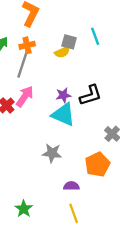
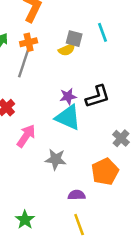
pink arrow: (25, 96) -> (26, 136), moved

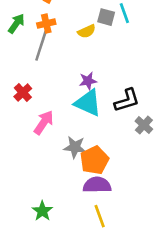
gray square: (74, 39) -> (106, 17), moved
black L-shape: (98, 96) -> (127, 100), moved
orange pentagon: (105, 172) -> (94, 160), moved
purple semicircle: (77, 195) -> (97, 185), size x1.5

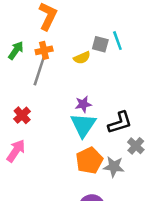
cyan triangle: (88, 103) -> (83, 125), turned 40
pink arrow: (44, 122) -> (16, 151), moved
gray star: (75, 147) -> (114, 167), moved
orange pentagon: (94, 160) -> (89, 160), moved

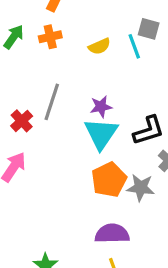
cyan line: (117, 41) -> (134, 46), moved
gray square: (100, 44) -> (149, 29), moved
gray line: (39, 71) -> (52, 102), moved

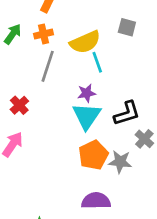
yellow semicircle: (99, 46) -> (85, 42), size x1.6
cyan line: (134, 46) -> (97, 62), moved
gray line: (52, 102) -> (48, 66), moved

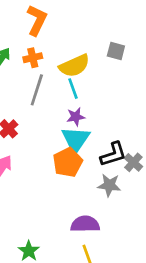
cyan line: (97, 62) -> (73, 89), moved
black L-shape: (127, 113) -> (113, 154), moved
orange pentagon: (93, 155) -> (68, 162), moved

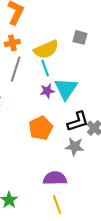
cyan triangle: (76, 140) -> (66, 89), moved

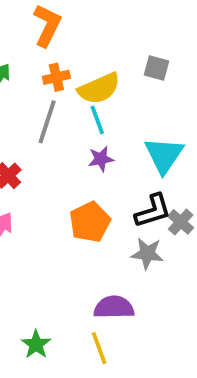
orange cross: (12, 43) -> (56, 77), moved
cyan triangle: (66, 89) -> (164, 155), moved
yellow line: (57, 204) -> (99, 348), moved

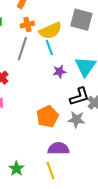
gray square: (157, 68) -> (81, 20), size x1.6
purple star: (101, 159) -> (59, 72), moved
orange pentagon: (90, 222) -> (47, 117), moved

